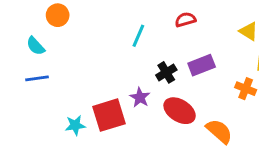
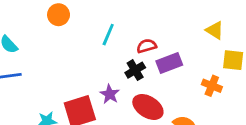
orange circle: (58, 15) -> (59, 15), moved
red semicircle: (185, 20) -> (147, 46), moved

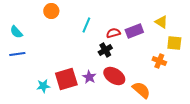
purple rectangle: (169, 63) -> (134, 31), moved
purple star: (110, 94) -> (89, 77), moved

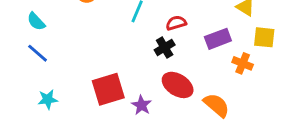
purple rectangle: (134, 31) -> (218, 39), moved
blue line: (17, 54) -> (38, 53), turned 49
purple star: (89, 77) -> (141, 105), moved
cyan star: (43, 86) -> (48, 99), moved

